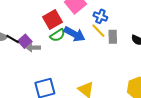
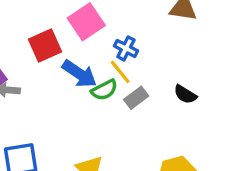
green semicircle: (58, 35) -> (104, 90), moved
gray rectangle: (113, 37) -> (136, 98), moved, turned 48

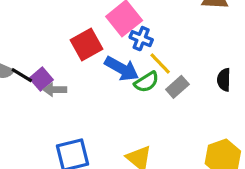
blue cross: (126, 48) -> (141, 39), moved
black semicircle: (185, 94) -> (224, 80), turned 65

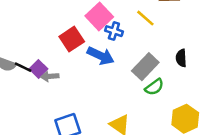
yellow line: (160, 63) -> (145, 18), moved
green semicircle: (147, 82) -> (154, 87), moved
gray rectangle: (177, 87) -> (145, 67), size x1.5

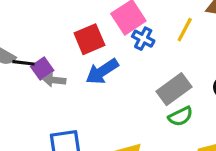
yellow line: (145, 18) -> (185, 30), turned 66
blue arrow: (101, 56) -> (102, 71), moved, turned 112
black line: (23, 67) -> (23, 63), turned -30

